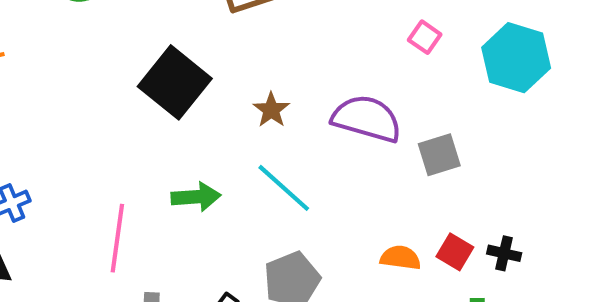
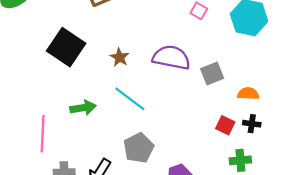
orange semicircle: (400, 258) -> (248, 94), moved

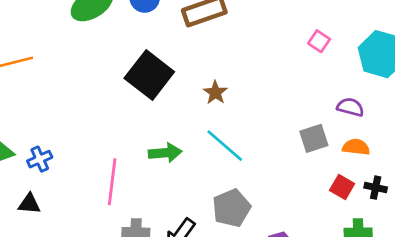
purple semicircle: (171, 58) -> (350, 107), moved, size x0.6
gray square: (212, 74) -> (314, 138), moved
orange semicircle: (248, 94) -> (356, 147), moved

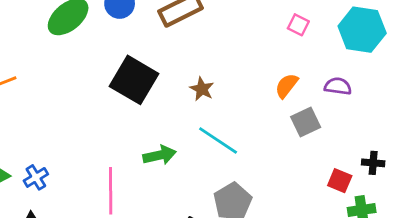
orange semicircle: (356, 147) -> (287, 86), moved, turned -52
red square: (342, 187) -> (340, 181), moved

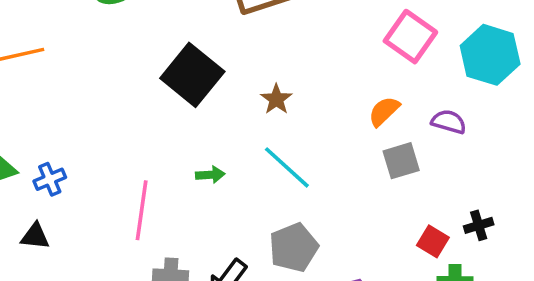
pink square: (298, 25) -> (410, 37), size x1.8
green arrow: (160, 155) -> (210, 175), size x0.7
black cross: (373, 163) -> (479, 225), turned -30

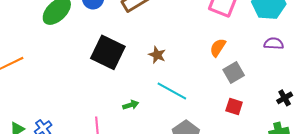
purple semicircle: (449, 122) -> (274, 44), moved
red square: (433, 241) -> (234, 107), moved

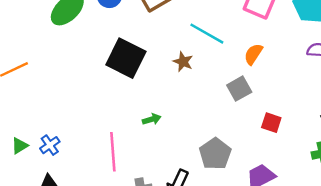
gray square: (234, 72) -> (239, 89), moved
cyan line: (172, 91) -> (207, 34), moved

